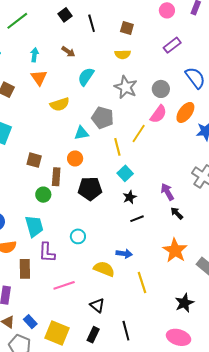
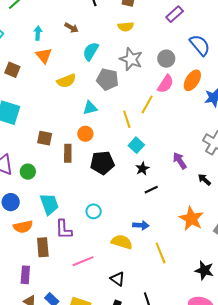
gray pentagon: (103, 118) -> (107, 79), moved
green circle: (43, 195) -> (28, 172), moved
black arrow: (177, 213) -> (204, 180), moved
black star: (184, 303) -> (204, 270), turned -30

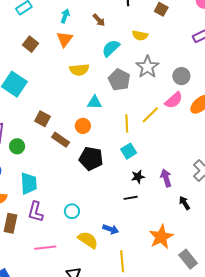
yellow semicircle: (126, 27) -> (140, 35), moved
brown rectangle: (68, 153) -> (61, 140), turned -72
black star: (142, 169) -> (138, 177), moved
cyan circle: (94, 211) -> (72, 211), moved

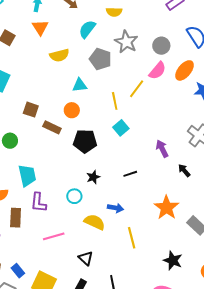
black star: (138, 177) -> (93, 177), moved

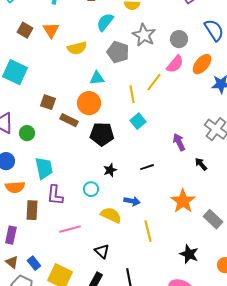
orange triangle: (40, 27) -> (51, 30), moved
orange circle: (72, 110) -> (89, 103), size x1.5

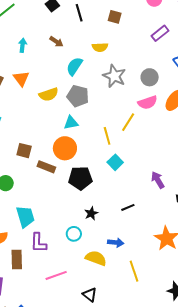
gray pentagon: (118, 52) -> (78, 96), moved
pink semicircle: (175, 64) -> (148, 103), turned 36

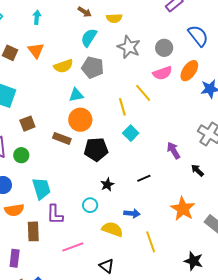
brown arrow: (56, 42) -> (85, 12), moved
yellow line: (128, 122) -> (143, 93), turned -72
cyan triangle: (71, 123) -> (76, 95), moved
brown square: (24, 151) -> (27, 124), moved, turned -35

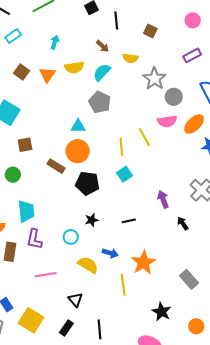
gray star: (129, 47) -> (154, 79), moved
yellow semicircle: (63, 66) -> (74, 67), moved
orange star: (183, 209) -> (144, 263), moved

